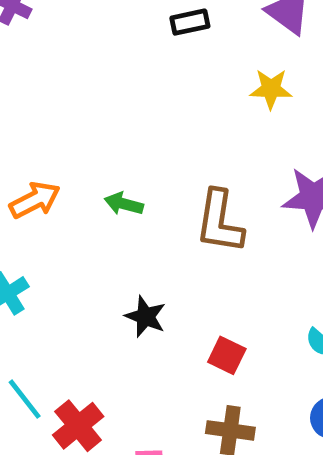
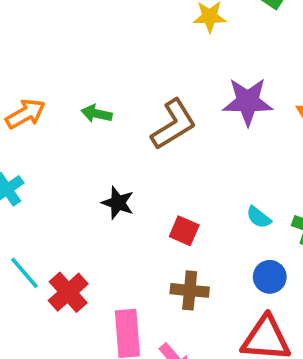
brown L-shape: (220, 222) -> (174, 124), turned -128

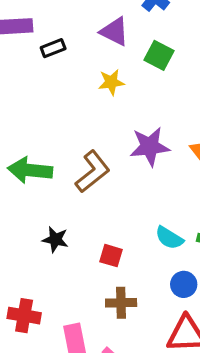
green arrow: (97, 114) -> (30, 170), size x1.8
cyan semicircle: (259, 217) -> (169, 238), size x1.4
red cross: (68, 292) -> (24, 316), turned -32

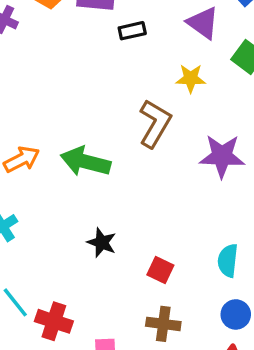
brown L-shape: (93, 172) -> (155, 124), moved, turned -30
cyan semicircle: (169, 238) -> (228, 261), turned 56

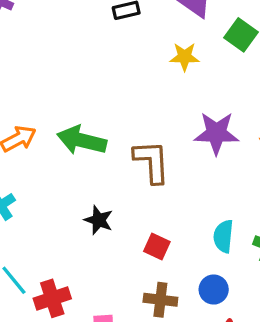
brown L-shape: (155, 124) -> (152, 162), moved, turned -33
blue circle: (236, 314) -> (214, 290), moved
red cross: (54, 321) -> (52, 298), turned -36

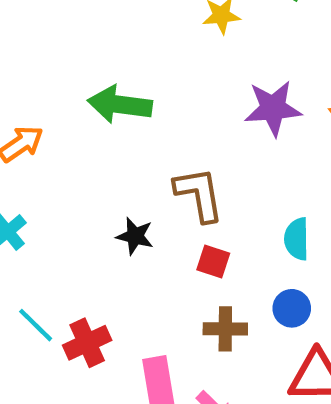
green arrow: (82, 140) -> (120, 105), moved
brown L-shape: (152, 162) -> (199, 194), moved

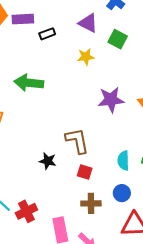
green arrow: (120, 105) -> (29, 83), moved

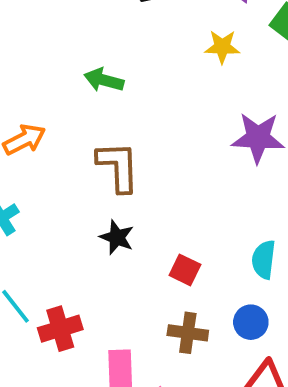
green arrow: (29, 83) -> (104, 80), size x0.7
brown L-shape: (77, 141) -> (118, 167), moved

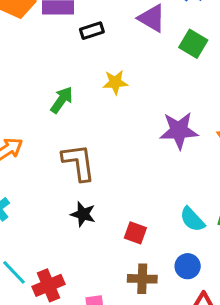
yellow star: (222, 47) -> (115, 82), moved
green arrow: (104, 80) -> (62, 100), turned 116
cyan semicircle: (264, 260) -> (192, 219), turned -44

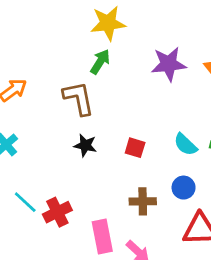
yellow star: (115, 82) -> (108, 23), size x1.5
green arrow: (62, 100) -> (100, 62), moved
red square: (135, 233) -> (135, 148), moved

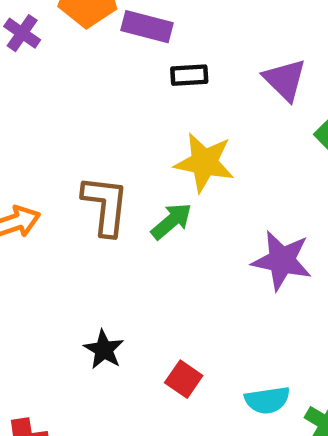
brown L-shape: (79, 98) -> (105, 205), moved
cyan semicircle: (185, 144) -> (267, 400), turned -70

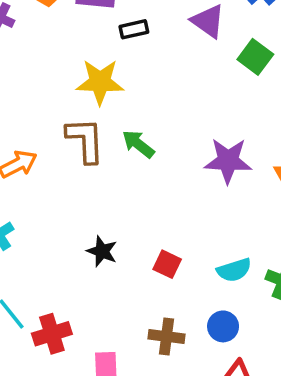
yellow star: (204, 163) -> (100, 82), moved
green arrow: (171, 221) -> (138, 144), turned -92

